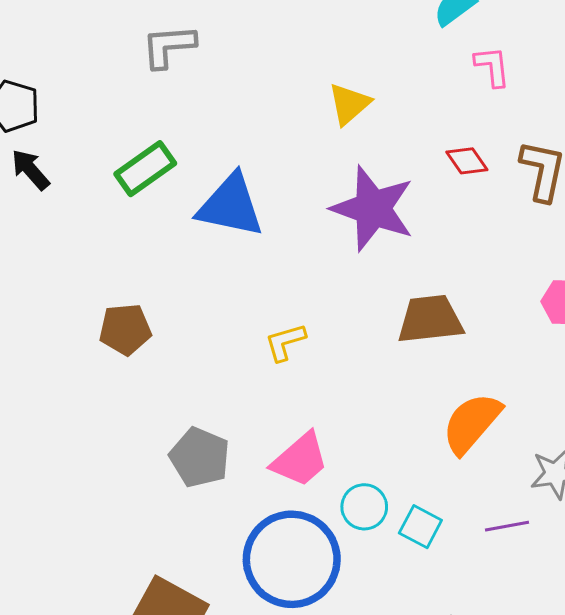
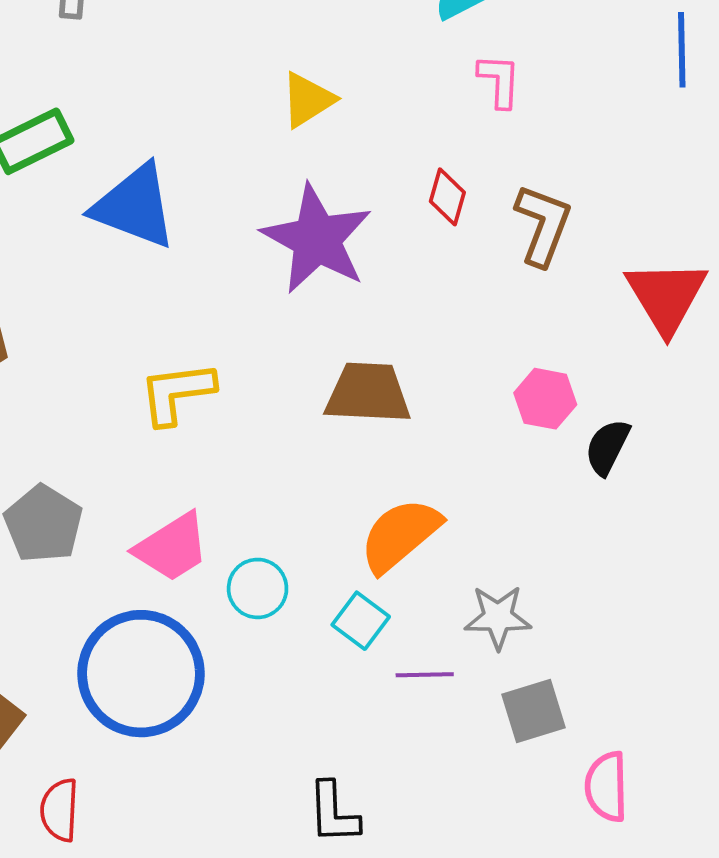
red diamond: (467, 161) -> (447, 197), turned 42
yellow L-shape: (285, 342) -> (177, 393), size x1.4
cyan circle: (364, 507) -> (258, 588), moved
cyan square: (420, 527) -> (361, 621), moved

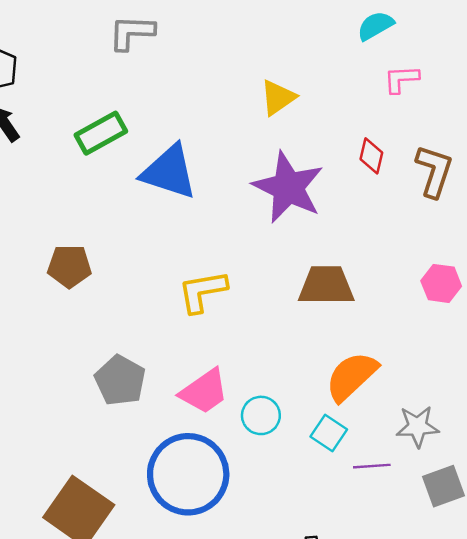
pink L-shape: (499, 81) -> (401, 79), turned -93

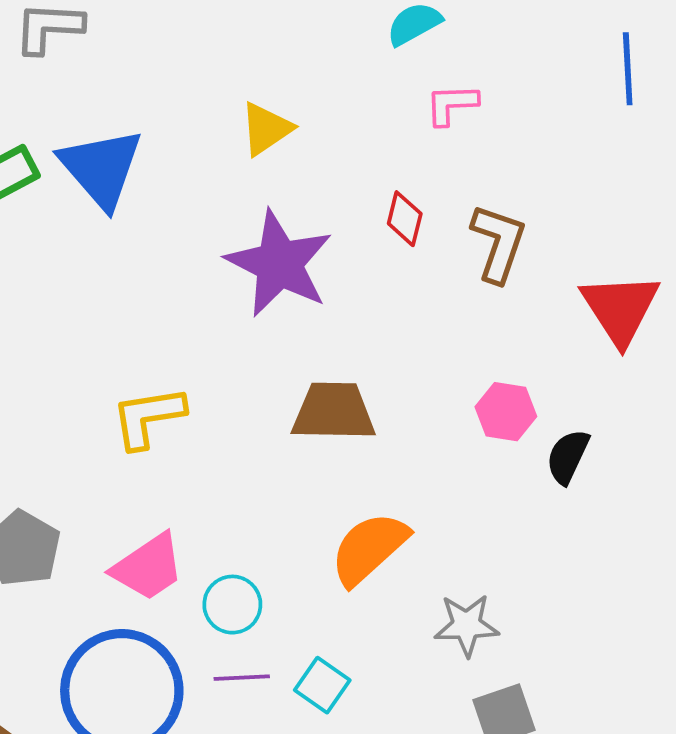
blue triangle: (169, 172) -> (101, 168), moved, turned 30
cyan square: (329, 433) -> (322, 685), moved
purple line: (372, 466) -> (242, 678), moved

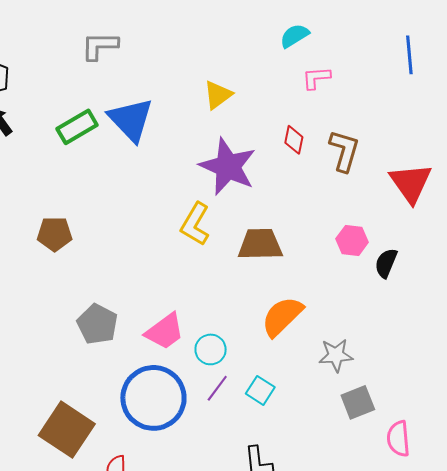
yellow L-shape: (148, 417) -> (195, 224), moved, turned -48
purple line: (242, 678) -> (217, 388), turned -48

